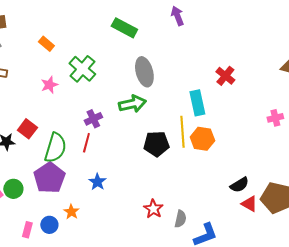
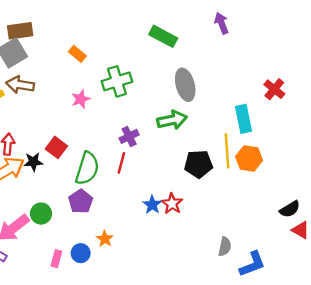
green cross: (82, 69) -> (117, 81), turned 32
purple pentagon: (49, 178) -> (81, 201), size x0.7
blue star: (97, 182) -> (152, 205), moved
red star: (153, 209) -> (172, 204), moved

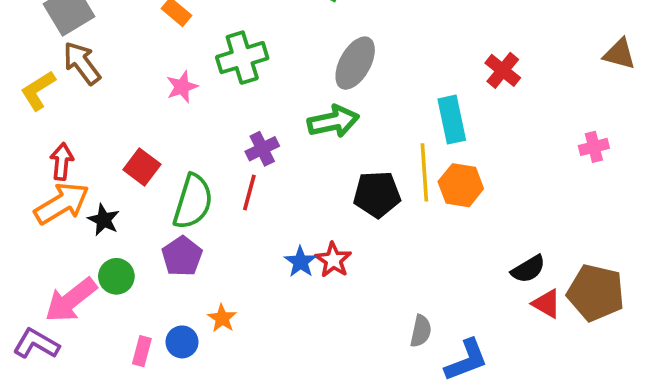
brown arrow: (20, 85) -> (82, 63), turned 44
gray ellipse: (185, 85) -> (355, 63), turned 44
black star: (33, 162) -> (104, 220), moved, turned 30

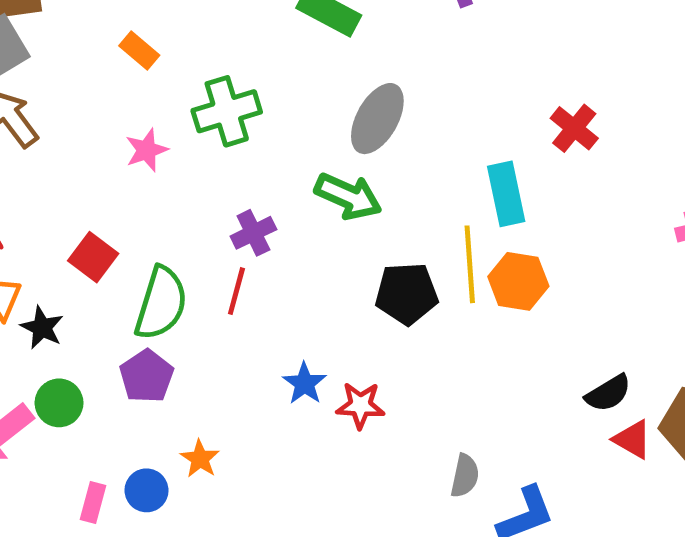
green arrow: (333, 121) -> (348, 196), turned 36
red star: (333, 260) -> (360, 405), moved, turned -30

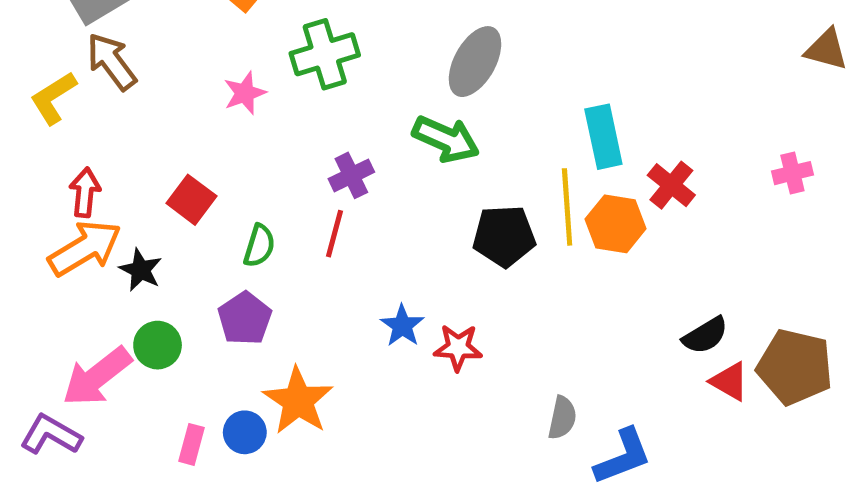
red cross: (574, 128) -> (671, 185), moved
green semicircle: (161, 303) -> (259, 246), size x0.6
orange star: (200, 459) -> (298, 401), size x1.8

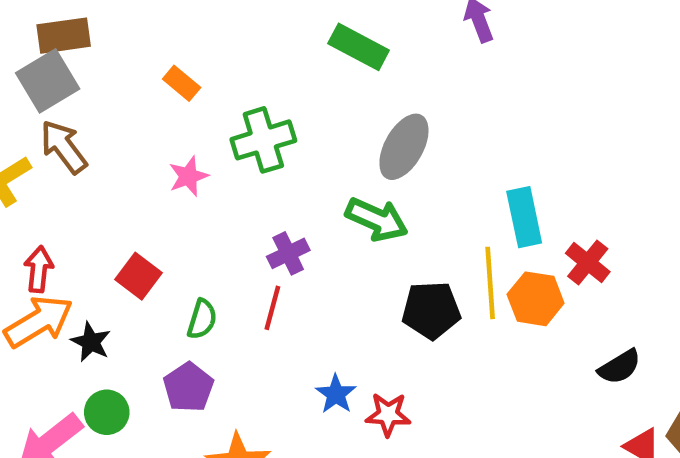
black semicircle: (705, 335) -> (620, 367), moved

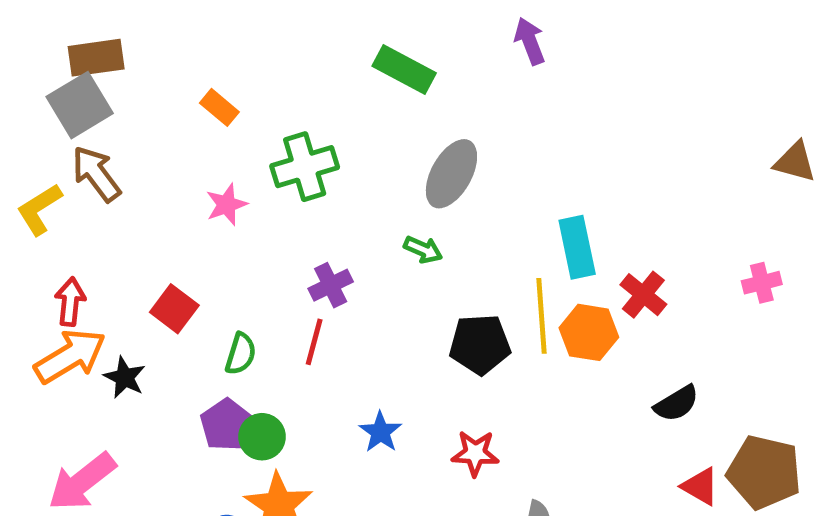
green arrow: (377, 219) -> (423, 250), size x0.6
green circle: (107, 412) -> (262, 437), moved
red star: (388, 415) -> (475, 453), moved

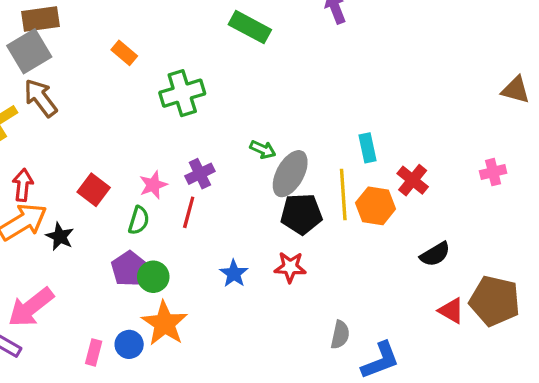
gray ellipse: (451, 174) -> (290, 174), moved
pink star: (226, 205) -> (153, 185), moved
cyan rectangle: (577, 247) -> (367, 148), size x0.7
red star: (475, 453) -> (290, 267), moved

